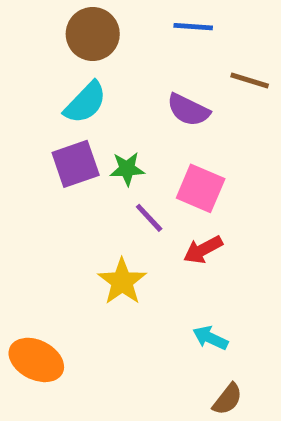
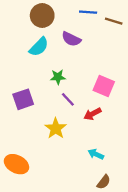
brown line: (250, 81) -> (114, 21), moved
purple semicircle: (188, 110) -> (71, 39), moved
purple square: (76, 164) -> (23, 99), moved
pink square: (201, 188) -> (104, 86), moved

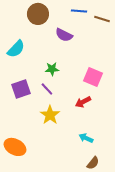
cyan semicircle: (39, 47) -> (16, 49), moved
purple line: (68, 99) -> (47, 89), moved

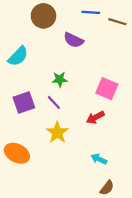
orange ellipse: (15, 147) -> (17, 153), moved

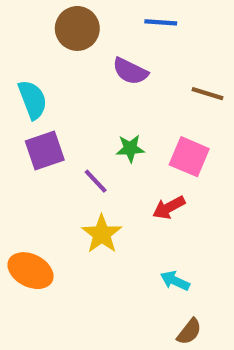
brown line: (117, 22) -> (208, 94), moved
cyan semicircle: (18, 56) -> (33, 100), turned -65
green star: (60, 79) -> (130, 149), moved
purple square: (24, 102) -> (45, 151), moved

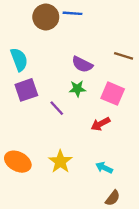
blue line: (161, 22) -> (73, 13), moved
purple semicircle: (130, 71) -> (82, 64), moved
yellow star: (102, 234) -> (60, 162), moved

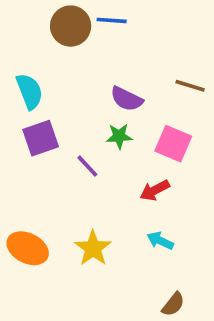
cyan arrow: (104, 168) -> (160, 241), moved

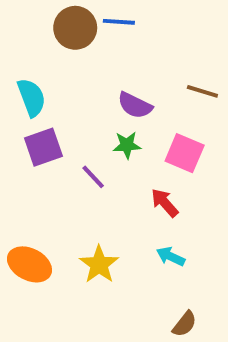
red arrow: (155, 190) -> (165, 203), turned 76

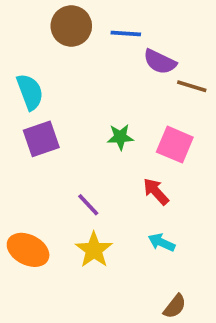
blue line: (119, 22) -> (126, 34), moved
purple semicircle: (135, 105) -> (160, 62), moved
purple line: (93, 177) -> (88, 205), moved

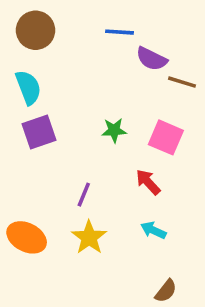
brown circle: (71, 26) -> (36, 30), moved
purple line: (88, 205) -> (84, 195), turned 65

